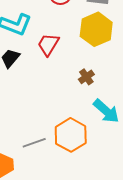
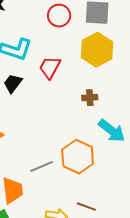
brown cross: (86, 77) -> (90, 98), turned 35

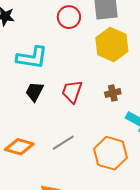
red trapezoid: (50, 67) -> (72, 92), moved
gray line: (42, 166) -> (63, 143), moved

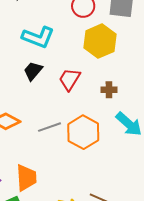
yellow hexagon: (112, 44) -> (100, 41), moved
orange hexagon: (111, 153) -> (83, 132), moved

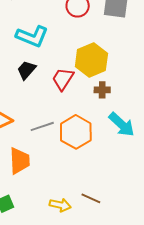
yellow hexagon: (100, 41) -> (91, 60), moved
orange trapezoid: (26, 178) -> (19, 161), moved

